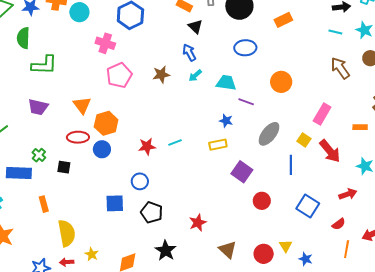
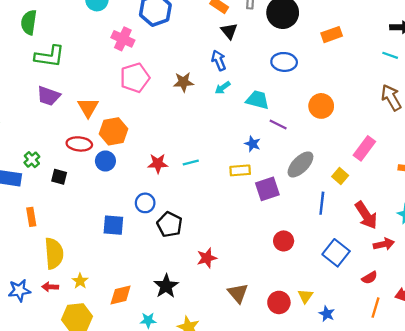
purple trapezoid: (38, 107) -> (48, 96), moved
red arrow: (330, 151) -> (366, 215), moved
purple square: (242, 172) -> (267, 189), moved, turned 30
black pentagon: (152, 212) -> (170, 224), moved

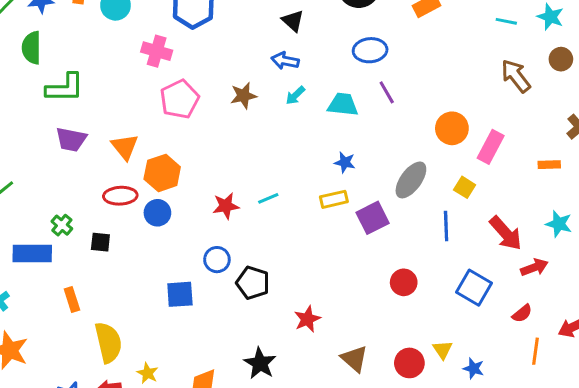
blue arrow: (219, 60) -> (285, 61), turned -48
orange circle: (321, 106) -> (452, 128), moved
purple line: (278, 124) -> (387, 92), moved, turned 42

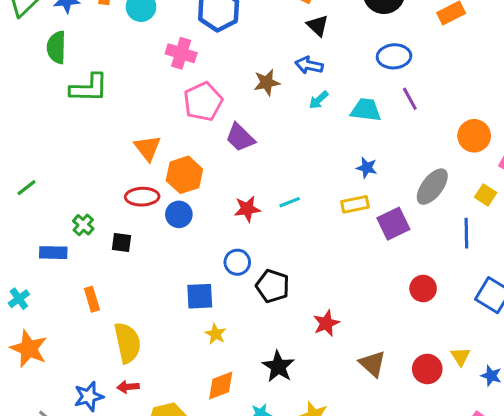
brown star: (244, 96) -> (267, 82), moved
purple trapezoid: (71, 139) -> (240, 138), moved, turned 32
blue rectangle: (32, 254) -> (53, 253), size x0.7
yellow star: (148, 373) -> (215, 334), moved

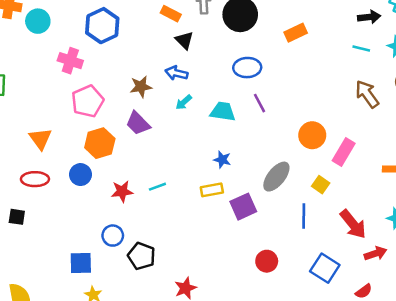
purple trapezoid: (240, 138) -> (138, 123), moved
orange hexagon: (184, 175) -> (100, 143), moved
blue circle: (179, 214) -> (80, 175), moved

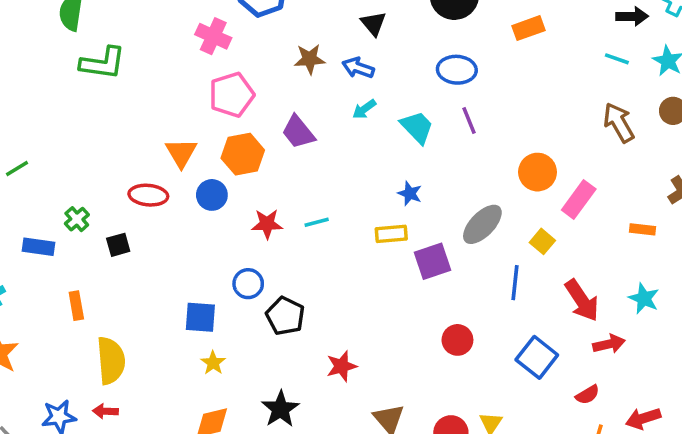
brown star: (141, 87) -> (310, 59), moved
cyan trapezoid: (223, 112) -> (417, 127), turned 32
orange triangle: (40, 139) -> (181, 153), moved
black square: (17, 217) -> (118, 245), turned -30

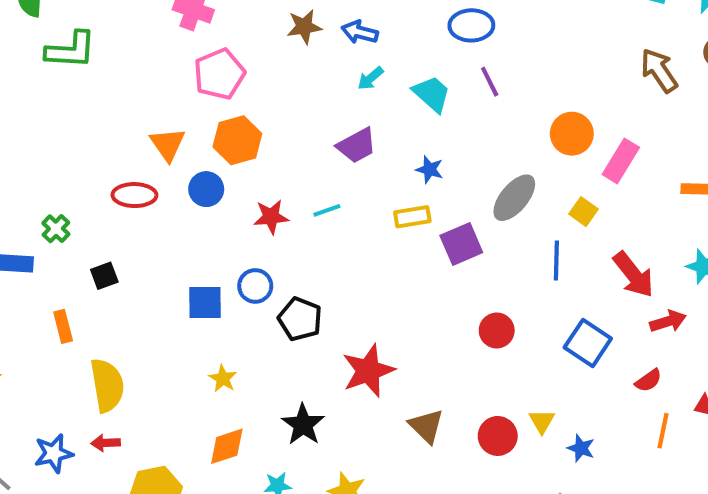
purple trapezoid: (298, 132) -> (357, 146), moved, turned -75
black square: (118, 245) -> (104, 276), moved
blue square: (200, 317) -> (205, 302), moved
red star: (342, 366) -> (368, 371), size x1.5

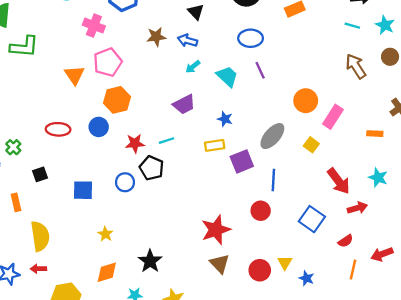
orange triangle: (168, 144) -> (74, 75), moved
blue line: (556, 261) -> (273, 180), moved
blue square: (205, 302) -> (83, 190), moved
black pentagon: (300, 319) -> (152, 168), moved
red star: (368, 371) -> (216, 230), moved

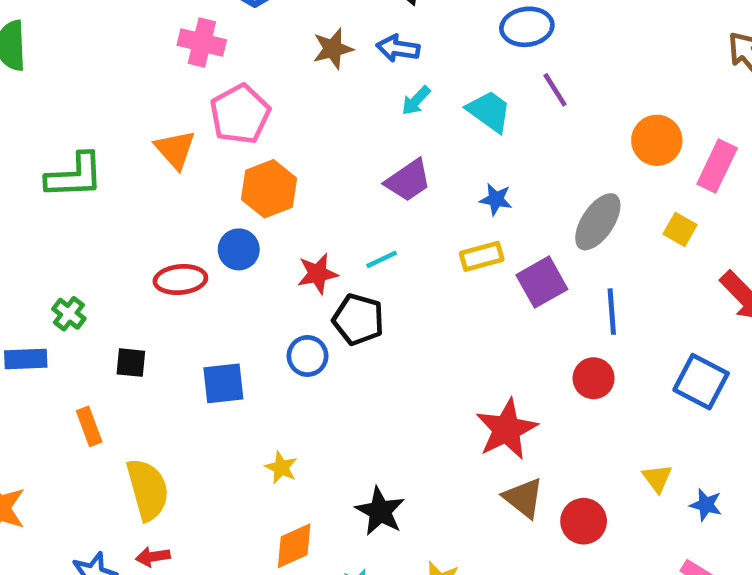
green L-shape: (24, 47) -> (75, 176), moved
red ellipse: (58, 129) -> (180, 280), moved
black square: (40, 174) -> (131, 363), turned 32
red circle: (260, 270) -> (584, 521), moved

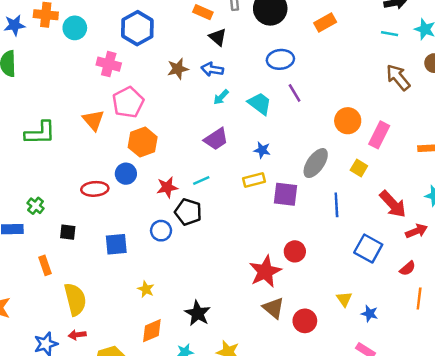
purple square: (542, 282) -> (285, 194), turned 35
blue line: (612, 312) -> (336, 205), moved
red circle: (594, 378) -> (295, 251), moved

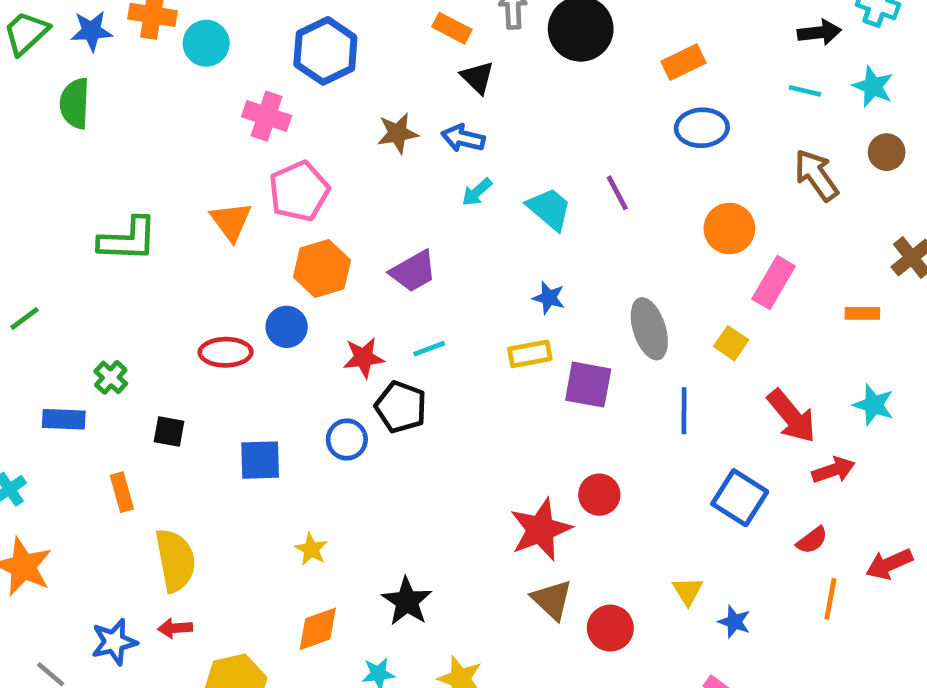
blue ellipse: (280, 59) -> (702, 128), moved
orange circle: (348, 121) -> (729, 229), moved
purple trapezoid: (216, 139) -> (413, 271), moved
gray ellipse: (316, 163) -> (649, 329), turned -56

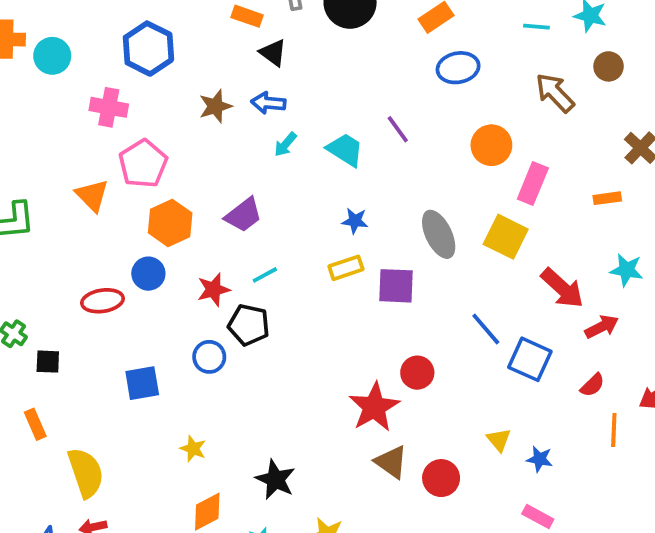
yellow square: (731, 343) -> (506, 237), size x1.6
blue line: (684, 411) -> (486, 329), moved, turned -33
black square: (169, 432) -> (48, 362), moved

